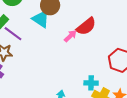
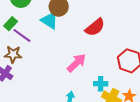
pink arrow: (70, 36) -> (76, 63), moved, size x1.5

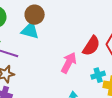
red semicircle: (95, 27) -> (91, 46), moved

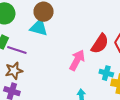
cyan cross: (98, 75) -> (106, 73), turned 32

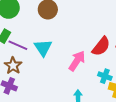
cyan triangle: (39, 28) -> (43, 48), moved, turned 36
brown star: (14, 71) -> (13, 66), turned -30

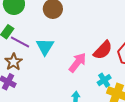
cyan cross: (105, 76) -> (104, 80), turned 32

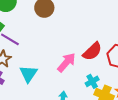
cyan triangle: (45, 47) -> (29, 74), moved

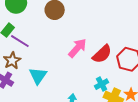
pink arrow: (66, 62) -> (77, 48), moved

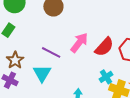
purple line: (20, 41) -> (51, 52), moved

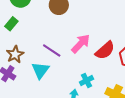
cyan cross: (106, 77) -> (87, 81), moved

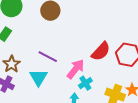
pink arrow: (81, 44) -> (76, 69), moved

